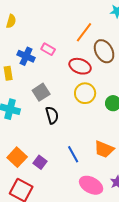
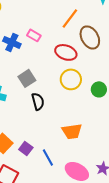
orange trapezoid: (104, 149) -> (72, 131), moved, turned -30
blue line: (73, 154) -> (48, 157), moved

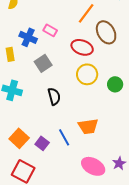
gray square: (27, 78) -> (43, 63), moved
blue line: (48, 157) -> (64, 137), moved

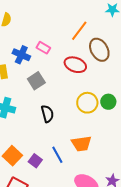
yellow circle: (87, 74) -> (87, 103), moved

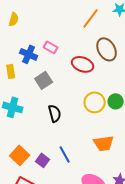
orange line: (79, 31) -> (91, 18), moved
orange trapezoid: (81, 144) -> (104, 143), moved

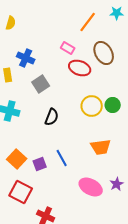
pink rectangle: (51, 47) -> (68, 48), moved
black semicircle: (55, 113) -> (52, 117), turned 36
purple square: (43, 160) -> (40, 164), turned 32

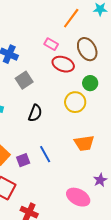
green circle: (113, 105) -> (90, 83), moved
pink ellipse: (91, 187) -> (78, 197), moved

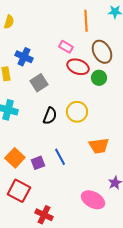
orange line: (71, 18) -> (86, 21), turned -40
green circle: (90, 83) -> (99, 78), moved
yellow circle: (75, 102) -> (77, 112), moved

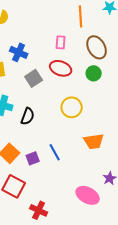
pink rectangle: (66, 47) -> (61, 42), turned 64
red ellipse: (78, 67) -> (61, 68), moved
black semicircle: (50, 116) -> (28, 116), moved

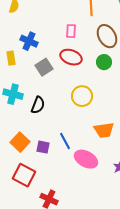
purple square: (33, 158) -> (43, 147), turned 32
pink ellipse: (88, 195) -> (86, 159), moved

